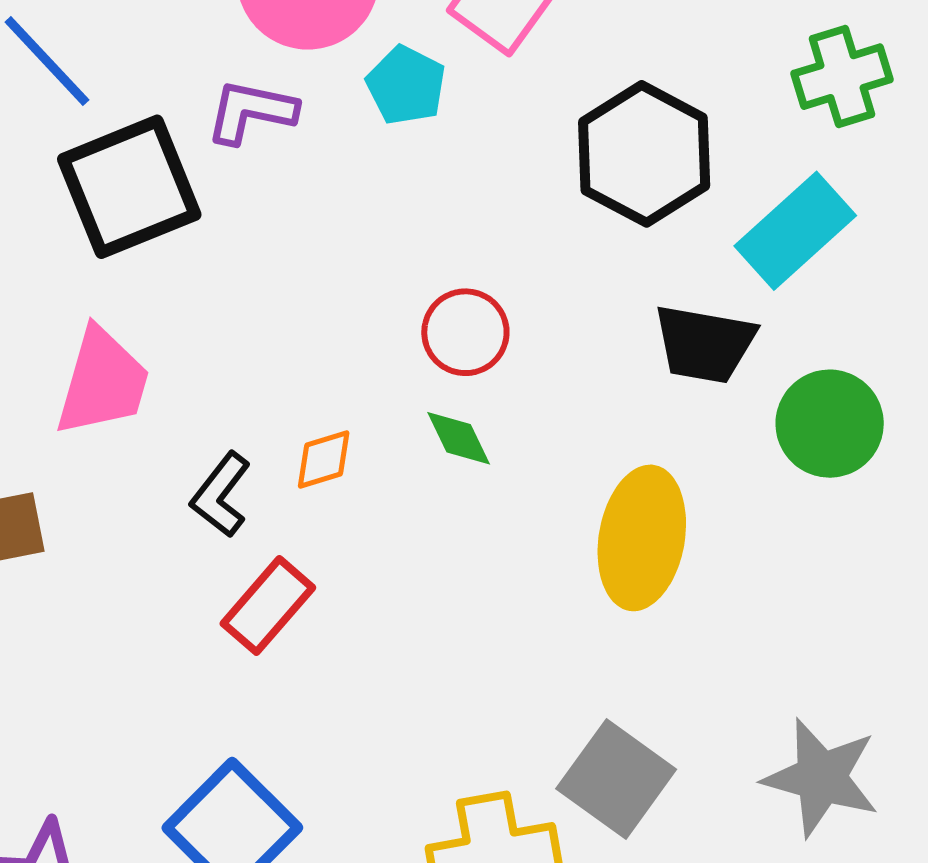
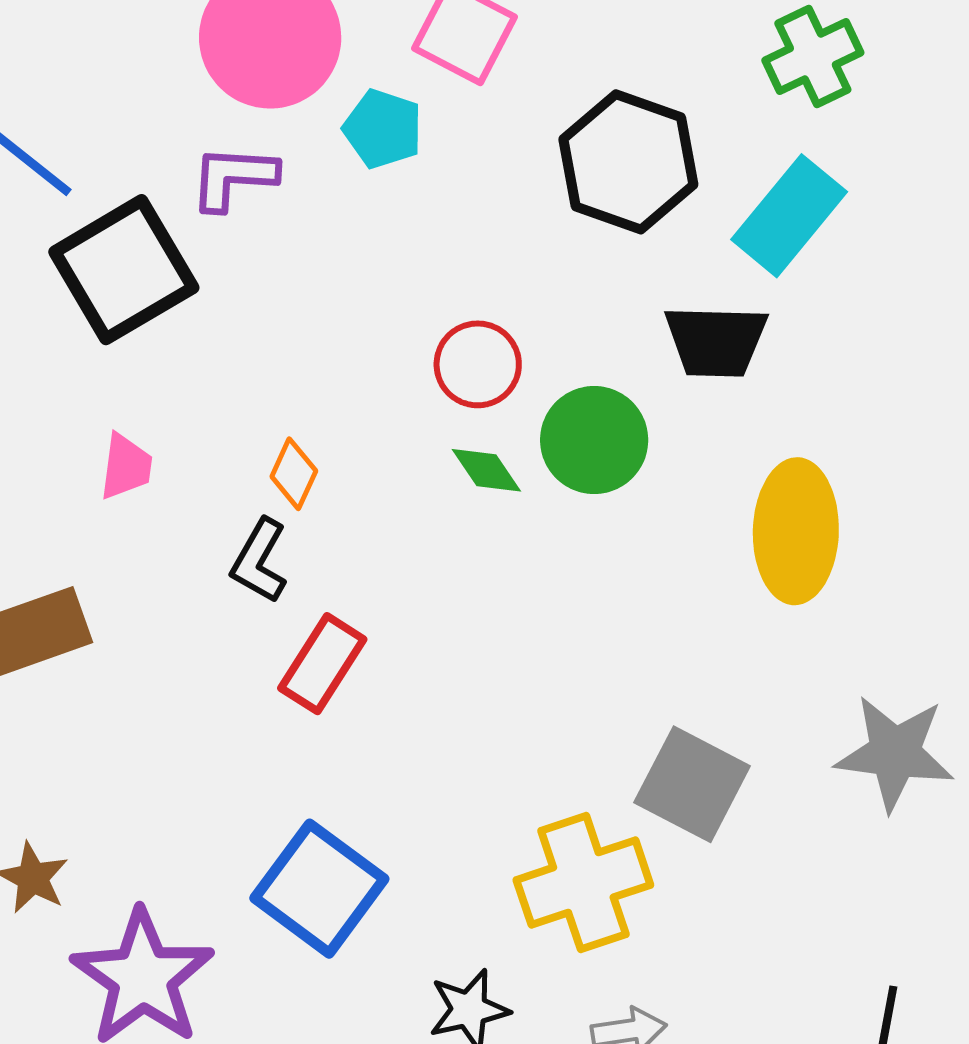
pink trapezoid: (103, 382) -> (126, 467), size x0.6
green circle: (830, 424) -> (594, 440), moved
orange diamond: (324, 459) -> (294, 474), moved, turned -40
yellow ellipse: (642, 538) -> (796, 531), moved

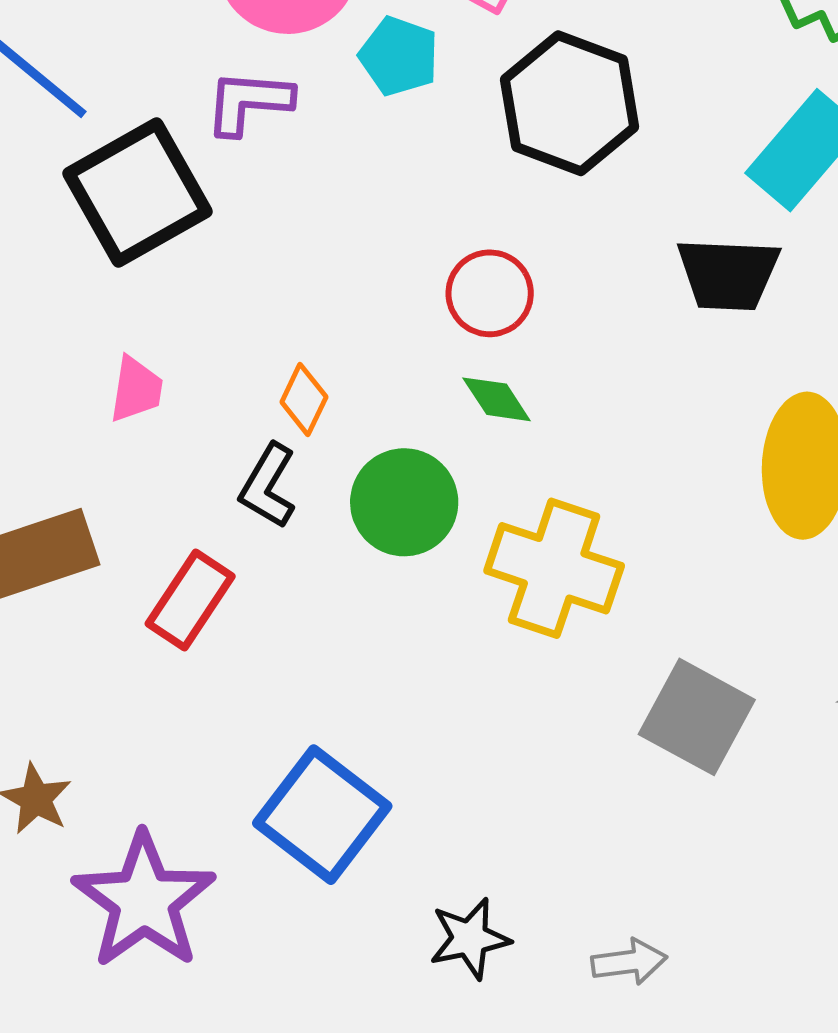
black hexagon: (628, 162) -> (570, 103), moved
green circle: (594, 440) -> (404, 502), moved
red rectangle: (322, 664) -> (190, 600), moved
yellow cross: (583, 882) -> (554, 568), moved, turned 36

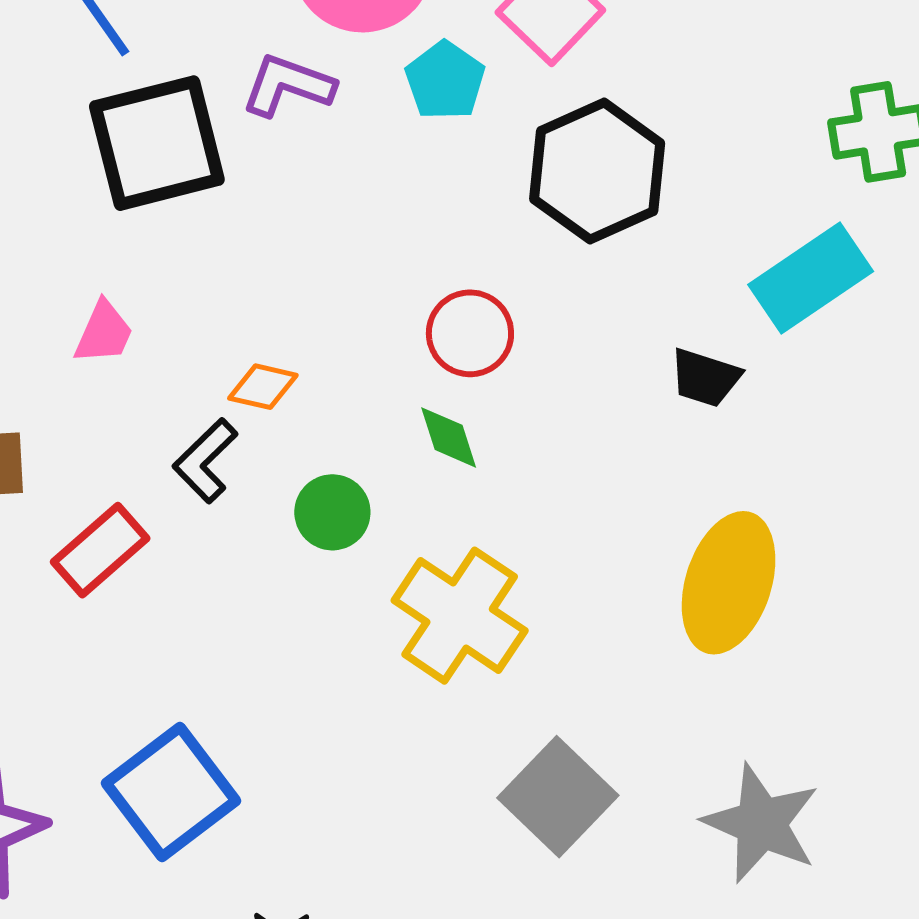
black trapezoid: (728, 274) -> (705, 378), size x0.7
orange diamond: (304, 399) -> (263, 387), turned 62
green circle: (404, 502) -> (332, 512), size x0.7

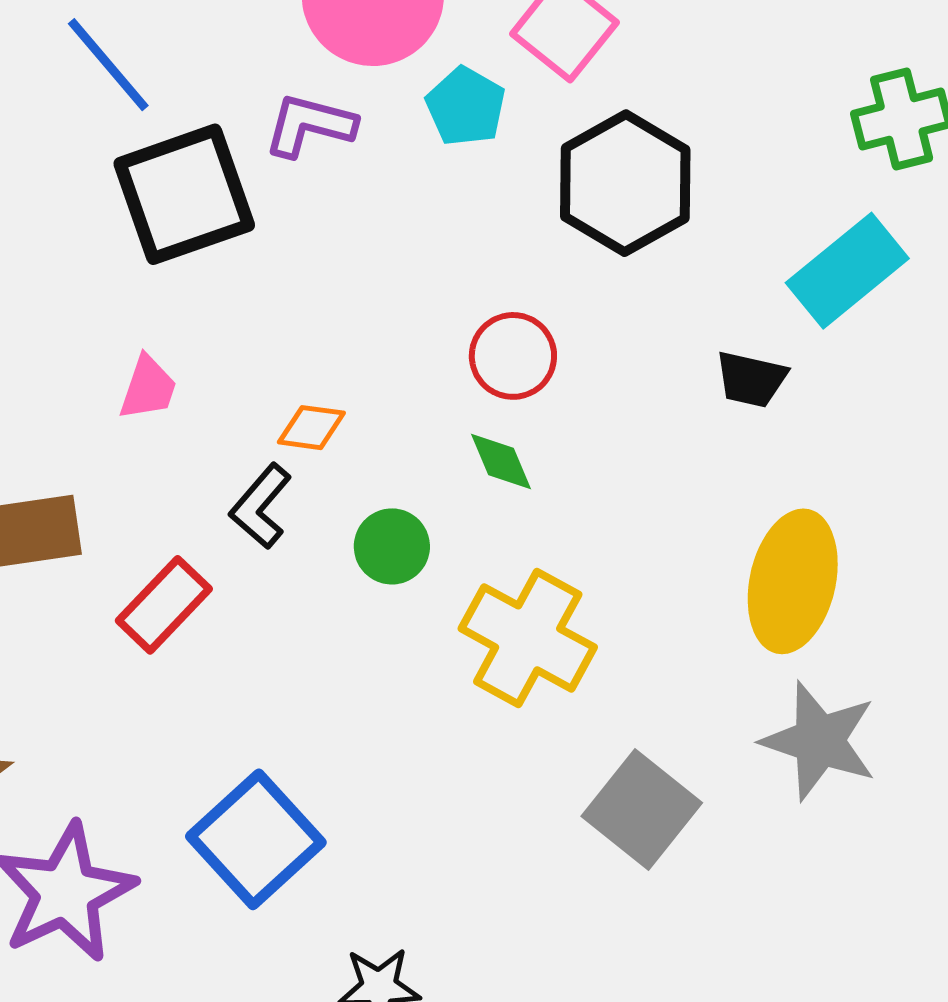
gray star: (761, 823) -> (819, 741), moved

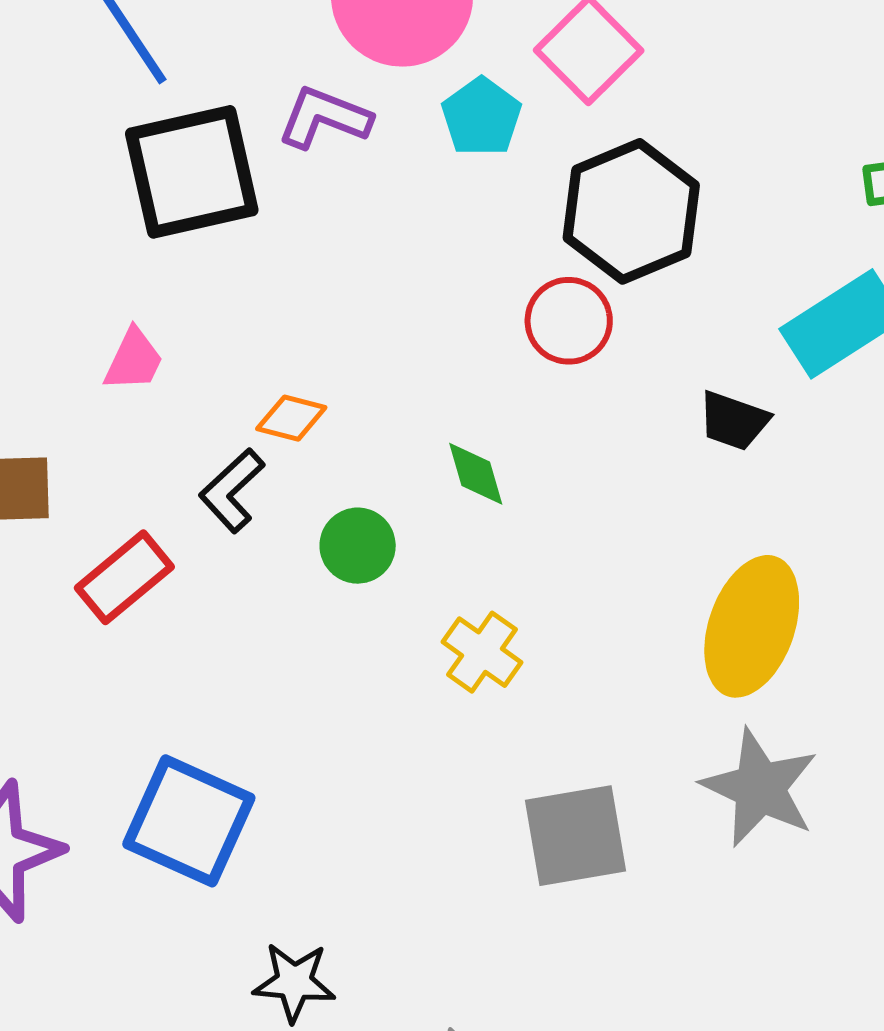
red circle: (513, 356) -> (569, 321), moved
yellow cross: (528, 638) -> (482, 652), size x0.6
gray square: (642, 810) -> (576, 836), turned 35
blue square: (256, 839) -> (189, 821), turned -30

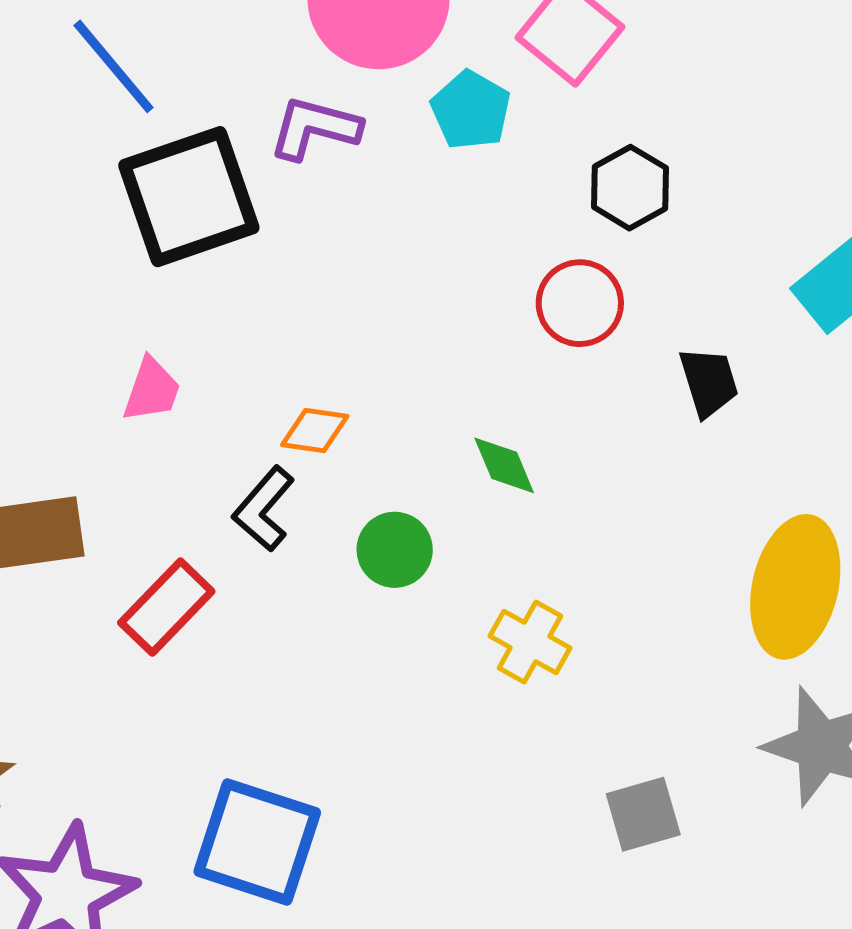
black hexagon: (631, 211) -> (630, 188), size x0.6
black trapezoid: (734, 421) -> (709, 382), moved, turned -120
gray square: (576, 836) -> (643, 814), size x0.7

